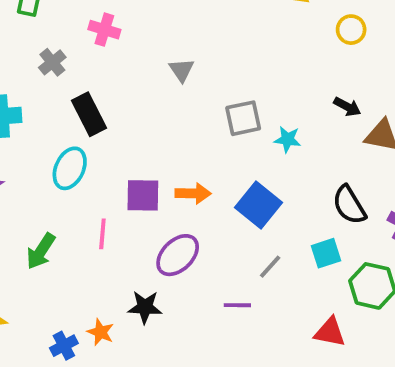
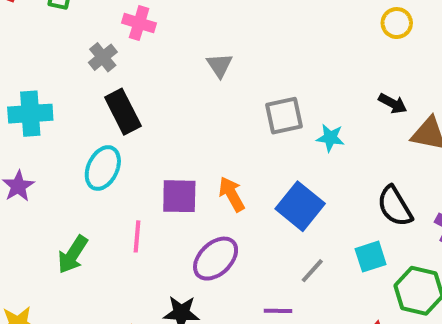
gray cross: (52, 62) -> (103, 57), moved
orange arrow: (193, 193) -> (232, 194), turned -120

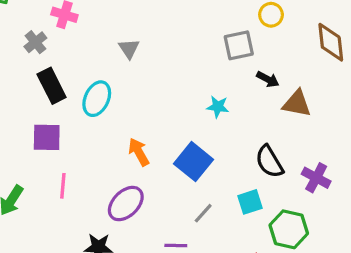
gray square: (284, 116) -> (239, 45), moved
cyan ellipse: (103, 168) -> (97, 99), moved
purple square: (179, 196) -> (47, 137), moved

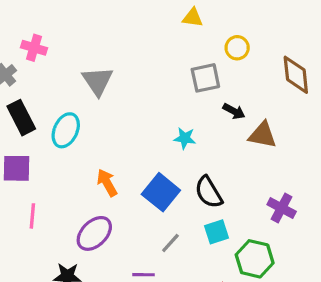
gray triangle: (129, 49) -> (97, 81), size x1.5
black semicircle: (269, 162) -> (209, 192), moved

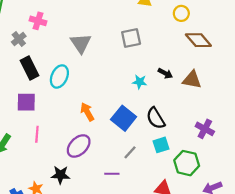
yellow circle: (237, 48) -> (181, 13), moved
brown diamond: (296, 75) -> (198, 40), moved, turned -35
gray square: (205, 78) -> (131, 38), moved
black arrow: (234, 111) -> (165, 73), moved

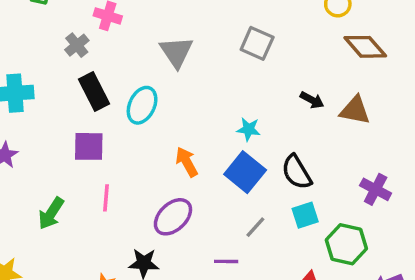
gray square: (131, 38) -> (257, 43), turned 36
cyan star: (140, 82) -> (248, 129), moved

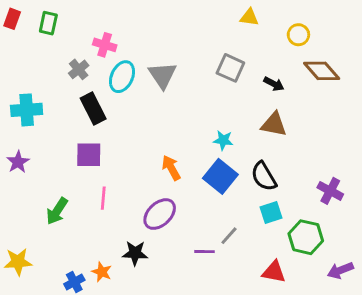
black arrow: (312, 100) -> (274, 84), moved
cyan ellipse: (142, 105) -> (122, 77), moved
brown triangle: (355, 110) -> (274, 124), moved
gray line: (255, 227) -> (229, 236), moved

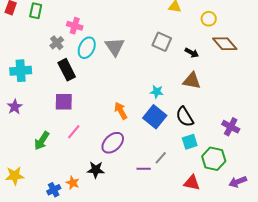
pink line: (103, 198) -> (74, 132), turned 35

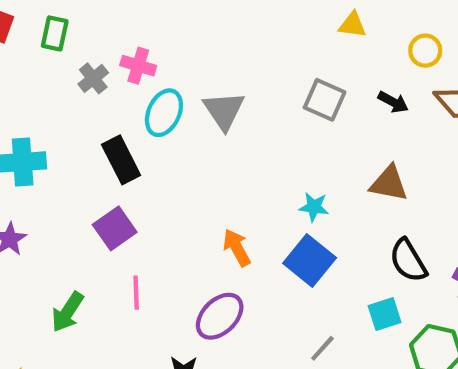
gray cross: (57, 43) -> (93, 78), moved
black arrow: (192, 53) -> (393, 102), moved
purple square: (64, 102) -> (115, 228), turned -36
black semicircle: (185, 117) -> (408, 260), moved
pink line: (74, 132) -> (136, 293), turned -42

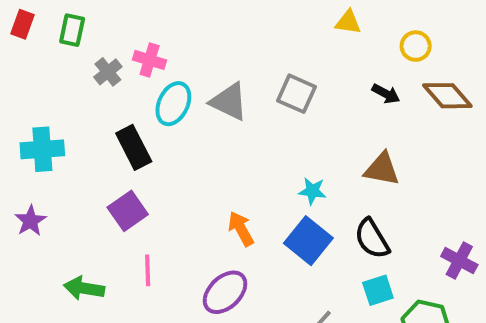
gray square: (325, 100) -> (296, 94), moved
gray triangle: (224, 111) -> (229, 102), turned -30
black semicircle: (408, 260) -> (372, 239), moved
green arrow: (68, 312) -> (84, 288), turned 66

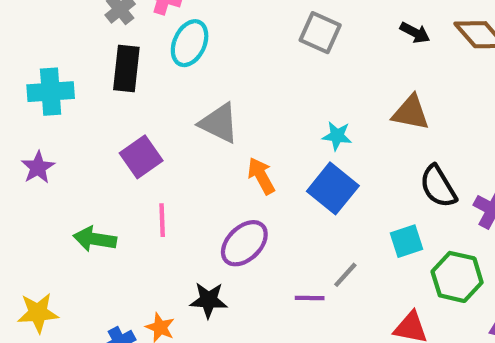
gray triangle: (229, 102) -> (219, 123), moved
black rectangle: (134, 147) -> (126, 68), moved, turned 33
black semicircle: (372, 239) -> (438, 186), moved

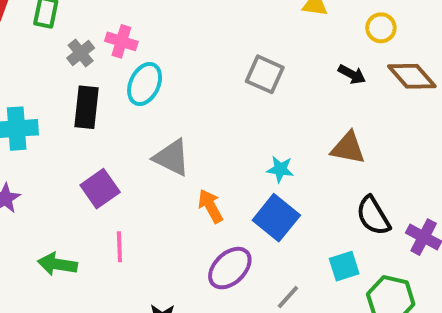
purple ellipse: (244, 243) -> (230, 268), moved

